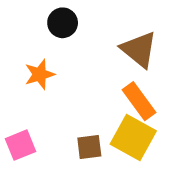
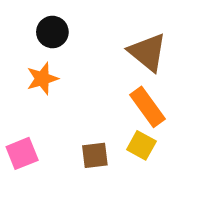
black circle: (63, 23) -> (52, 32), moved
yellow square: (133, 137) -> (141, 145), size x0.6

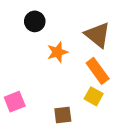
orange star: (42, 79) -> (57, 52), moved
brown square: (95, 155) -> (63, 115), moved

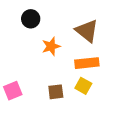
orange rectangle: (98, 71) -> (87, 63), turned -60
brown square: (63, 115) -> (56, 92), moved

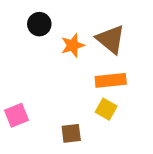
orange star: (51, 46) -> (73, 45), moved
brown square: (56, 92) -> (71, 133), moved

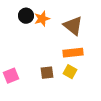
orange star: (73, 45) -> (42, 19), moved
brown square: (71, 133) -> (47, 73), moved

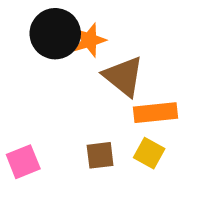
black circle: (26, 16) -> (55, 34), size x1.5
brown triangle: (73, 26) -> (124, 76), moved

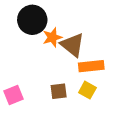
orange star: (89, 40) -> (52, 37), moved

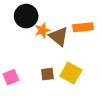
orange rectangle: (91, 66) -> (83, 27), moved
yellow square: (87, 90) -> (71, 73), size x1.5

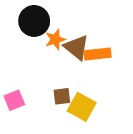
orange rectangle: (83, 27) -> (98, 54), moved
yellow square: (71, 73) -> (82, 107), moved

